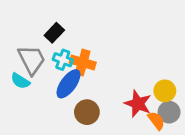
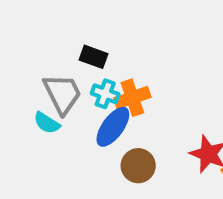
black rectangle: (54, 33) -> (93, 57), turned 66
orange cross: (83, 63) -> (132, 98), turned -35

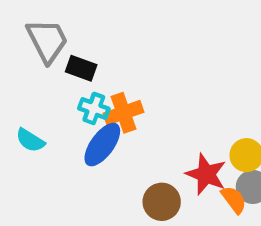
gray trapezoid: (62, 94) -> (47, 41), moved
brown circle: (138, 166) -> (162, 202), moved

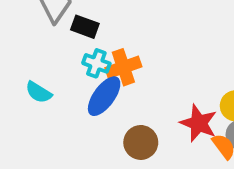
brown circle: (162, 202) -> (141, 142), moved

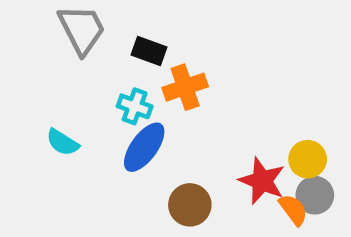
black rectangle: (85, 27) -> (149, 51), moved
orange cross: (123, 67) -> (185, 87), moved

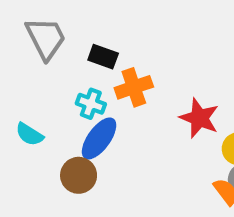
red star: (262, 181) -> (199, 118), moved
brown circle: (190, 205) -> (79, 175), moved

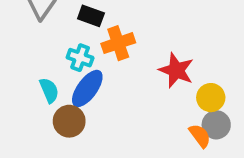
cyan semicircle: (29, 134) -> (49, 90), moved, turned -145

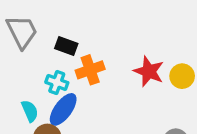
red star: (176, 70) -> (149, 71), moved
yellow circle: (211, 98) -> (182, 76), moved

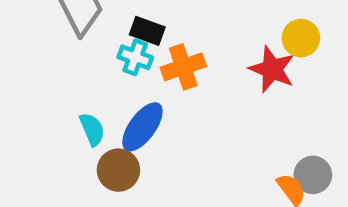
yellow circle: (182, 76) -> (301, 38), moved
cyan cross: (57, 82) -> (135, 57), moved

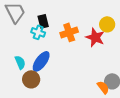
black rectangle: (147, 31) -> (43, 21), turned 56
orange cross: (183, 67) -> (69, 32), moved

